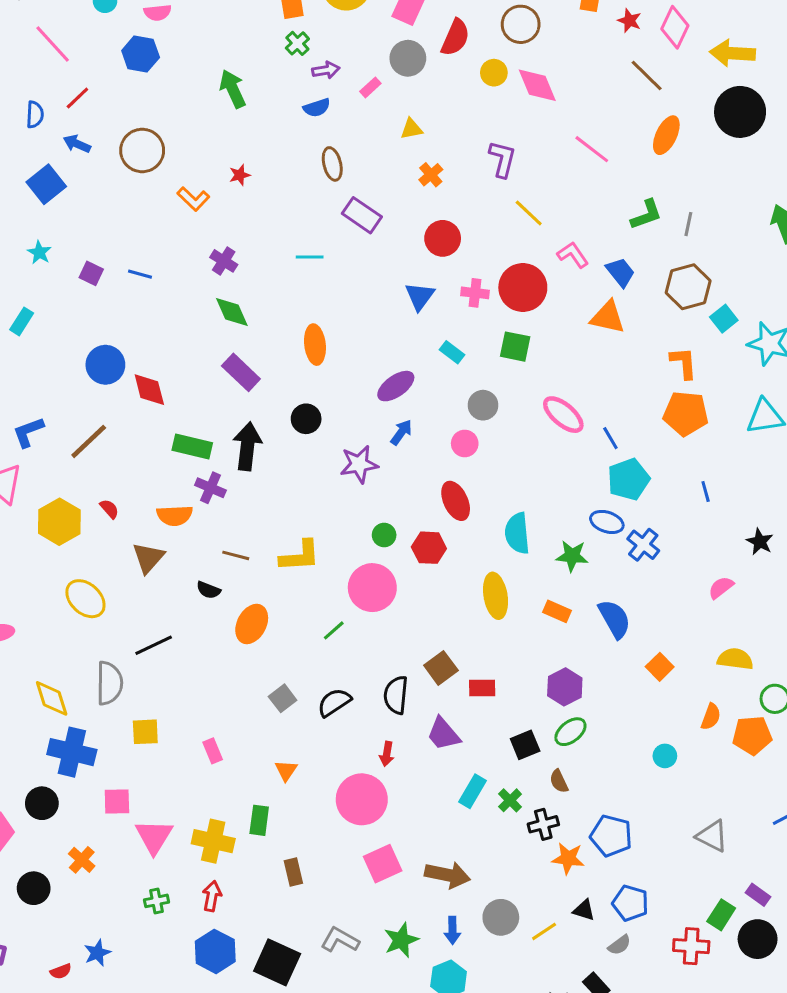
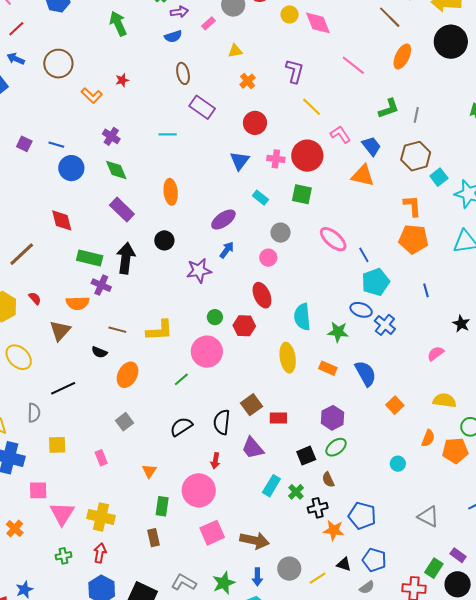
blue circle: (105, 365) -> (71, 168), moved
gray semicircle: (109, 683) -> (34, 413), size x0.7
gray square: (283, 698) -> (124, 422), moved
green rectangle: (259, 820) -> (162, 506), moved

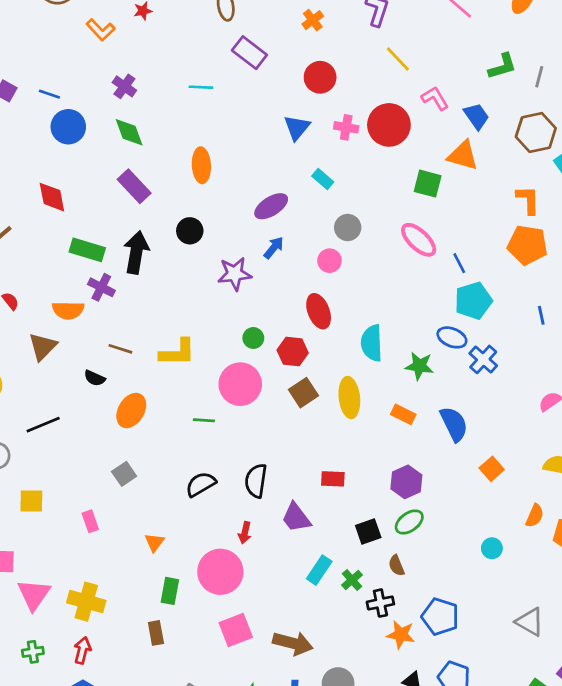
green square: (302, 194) -> (428, 184), moved
green line: (181, 379) -> (204, 420), turned 42
brown square: (251, 405) -> (303, 393), moved

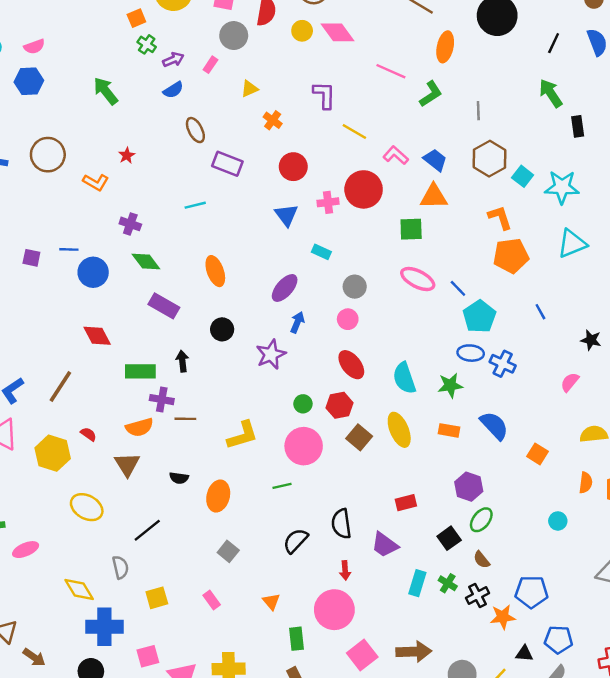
green L-shape: (502, 66) -> (431, 94), moved
black arrow: (136, 252) -> (182, 361), size x0.6
brown line: (120, 349) -> (185, 419), moved

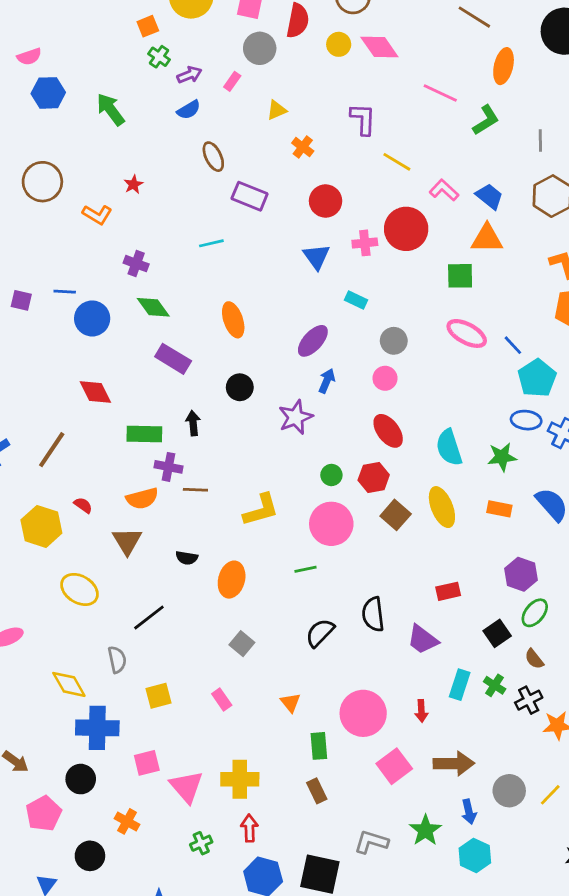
blue hexagon: (29, 81) -> (48, 93), moved
red arrow: (345, 570) -> (421, 711), moved

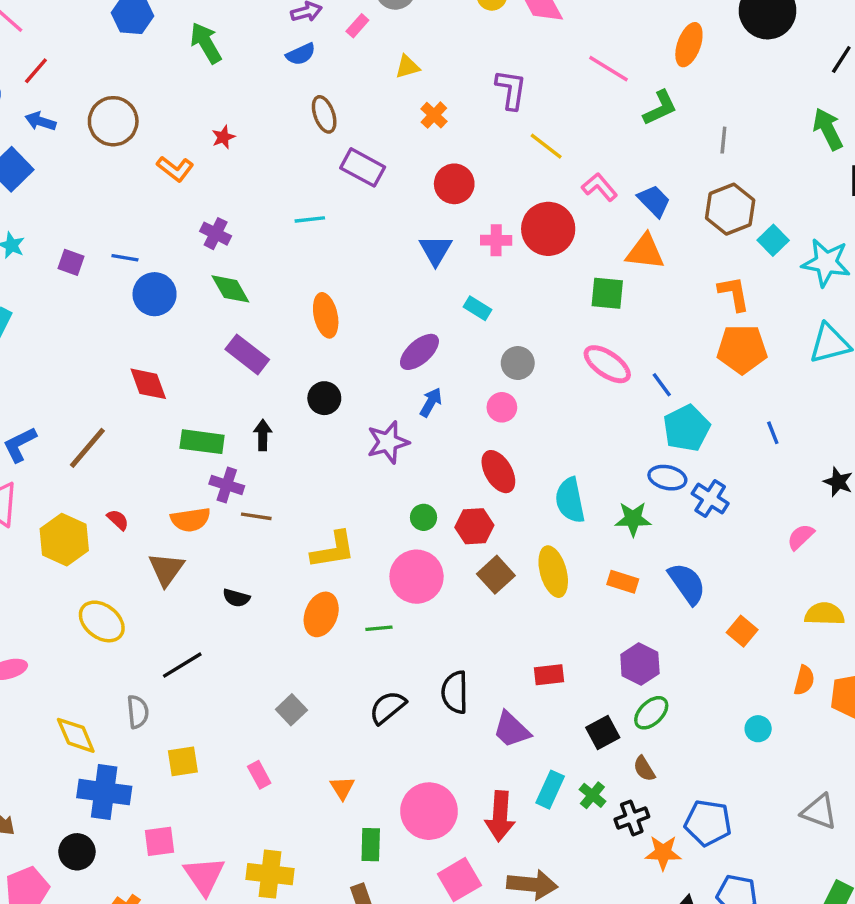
orange ellipse: (232, 580) -> (321, 614), moved
red arrow: (421, 711) -> (500, 816), size x1.8

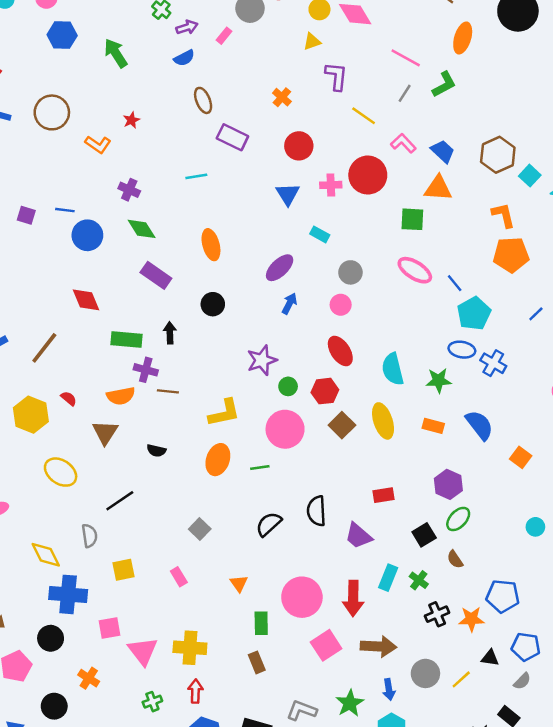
yellow triangle: (407, 67) -> (312, 42), moved
gray line: (723, 140) -> (405, 93), moved, turned 30
blue line: (773, 433) -> (536, 314), turned 70
purple star: (388, 442) -> (262, 360), moved
black cross: (632, 818) -> (437, 614), moved

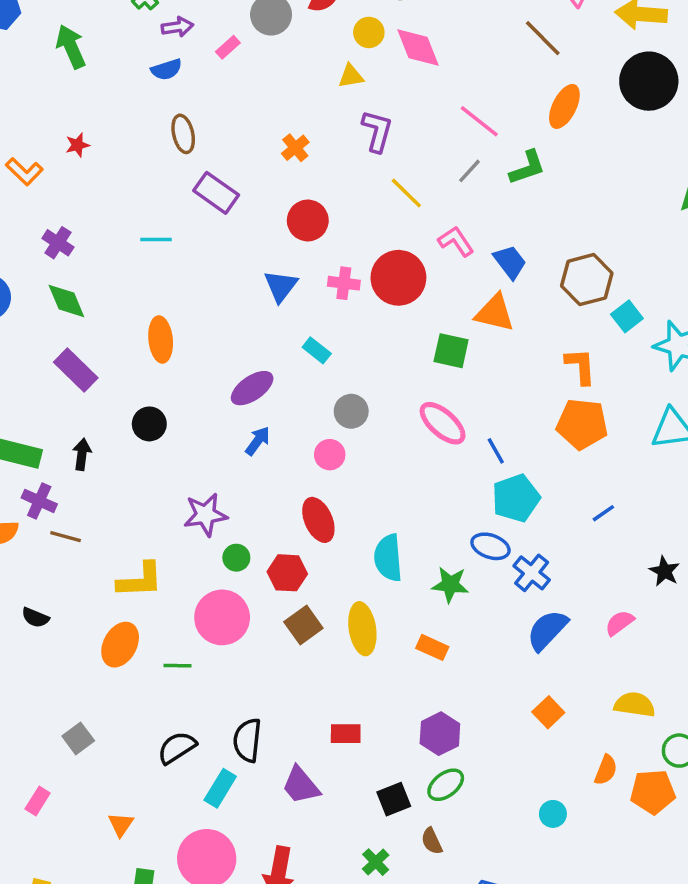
blue semicircle: (479, 425) -> (547, 630), moved, turned -108
pink rectangle: (179, 577) -> (38, 801), turned 54
cyan rectangle: (388, 578) -> (220, 788), moved

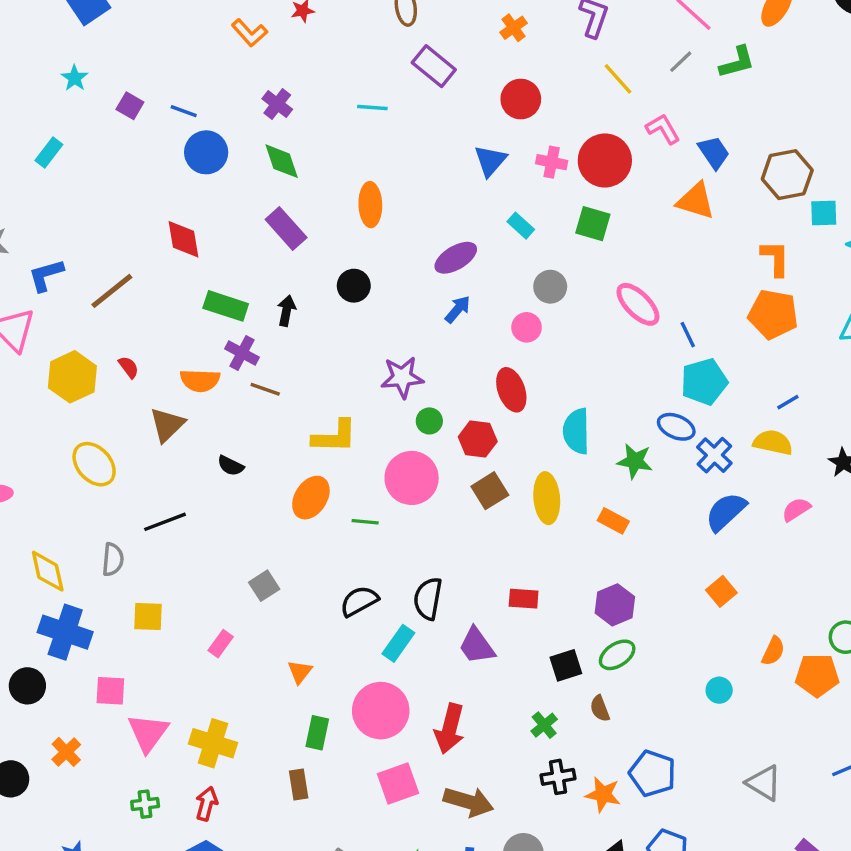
cyan square: (627, 316) -> (824, 213), turned 32
green square: (451, 351) -> (593, 224), moved
yellow semicircle: (635, 705) -> (773, 442), moved

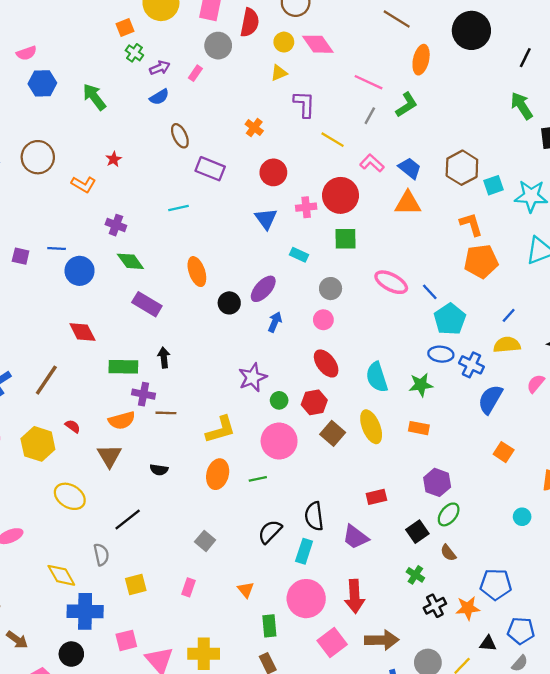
black circle: (354, 286) -> (229, 303), moved

